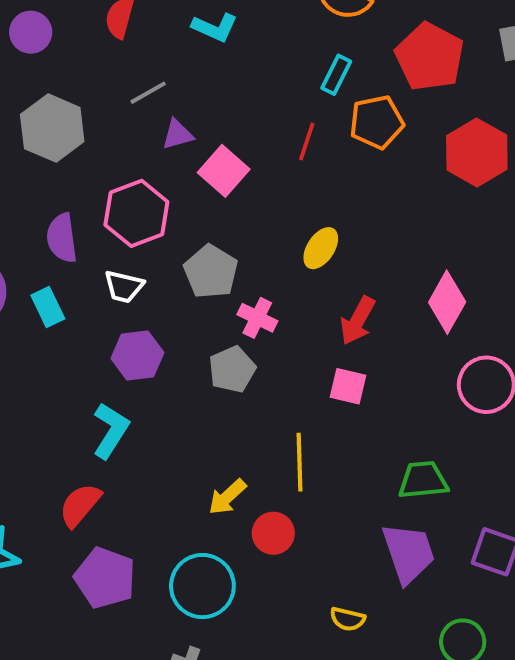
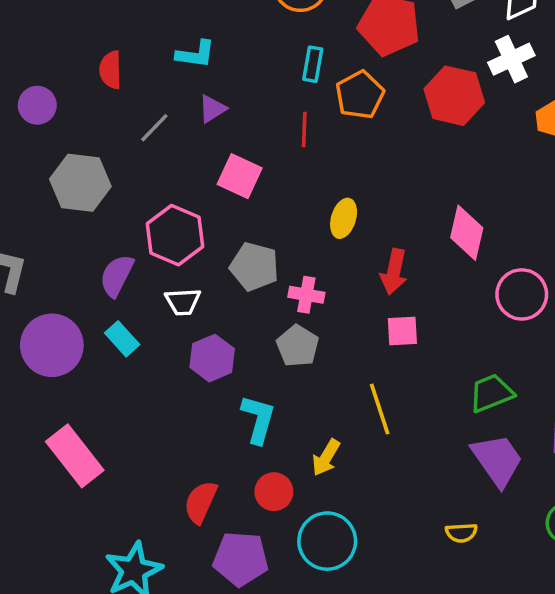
purple triangle: (178, 135) -> (212, 109), moved
purple semicircle: (62, 238) -> (117, 275), turned 51
cyan L-shape: (111, 431) -> (258, 419), moved
red circle: (273, 533) -> (274, 492), moved

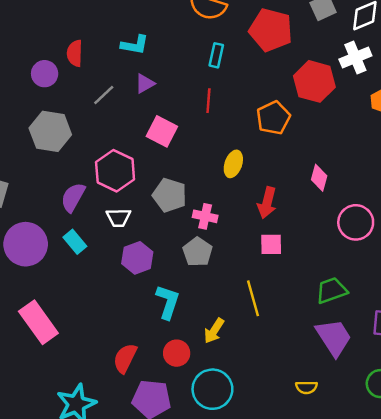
orange pentagon: (360, 95) -> (273, 118), moved
purple circle: (37, 105) -> (45, 74), moved
pink diamond: (467, 233) -> (319, 178), size x0.7

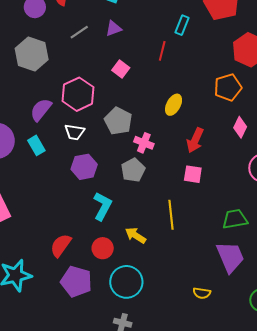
cyan rectangle: (216, 55) -> (182, 25), moved
orange pentagon: (273, 118) -> (228, 87), moved
pink square: (162, 131) -> (121, 69), size x0.7
yellow arrow: (214, 331) -> (136, 235), turned 80

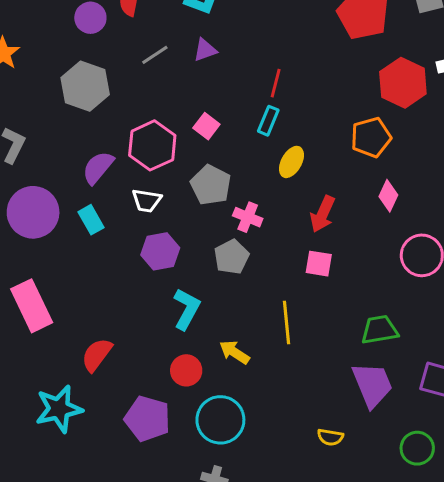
cyan rectangle: (182, 25) -> (268, 121), moved
pink square: (121, 69) -> (206, 126), moved
red semicircle: (61, 245) -> (97, 355), moved

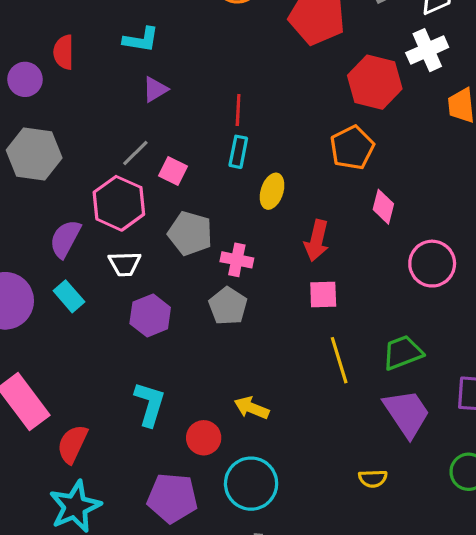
gray line: (155, 55) -> (135, 153), moved
cyan L-shape: (187, 309) -> (150, 404), moved
yellow line: (286, 323) -> (339, 360), moved
red semicircle: (97, 355) -> (72, 444), moved

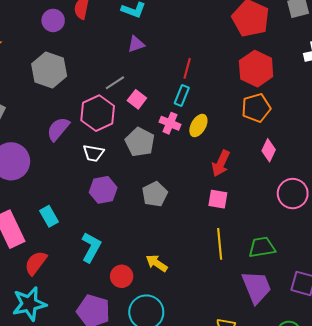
red hexagon: (375, 82) -> (256, 69), moved
pink cross: (237, 260) -> (170, 123), moved
cyan rectangle: (69, 296) -> (49, 216), moved

